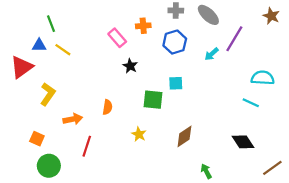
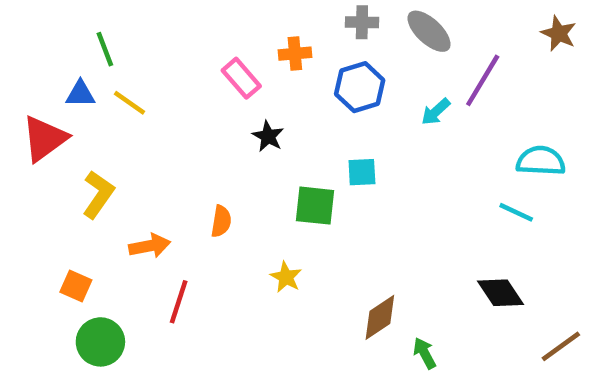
brown diamond: (184, 136) -> (380, 317), moved

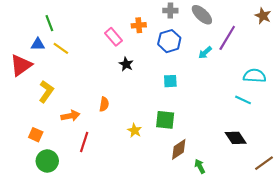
green square: (315, 206) -> (165, 120), moved

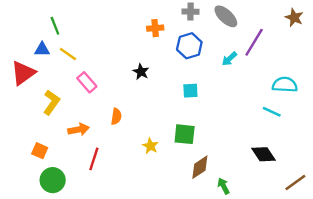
pink rectangle: (114, 37) -> (87, 82), moved

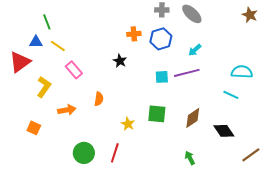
orange cross: (155, 28) -> (134, 34), moved
purple line: (254, 42) -> (187, 73), moved, turned 45
red line: (94, 159) -> (115, 153), moved
brown diamond: (200, 167) -> (193, 118), moved
green circle: (53, 180) -> (84, 153), moved

